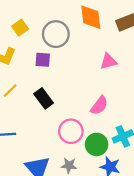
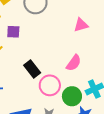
purple square: (43, 60) -> (13, 32), moved
black rectangle: (44, 98) -> (32, 69), moved

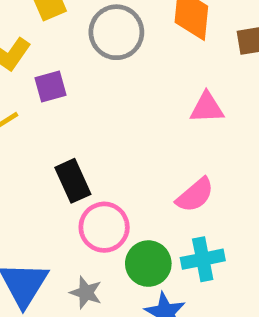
purple square: (13, 32) -> (51, 87), turned -32
pink semicircle: (74, 63) -> (195, 195), moved

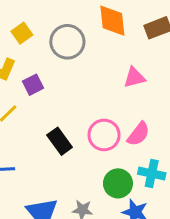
pink circle: (104, 227) -> (104, 135), moved
cyan cross: (203, 259) -> (152, 173), turned 35

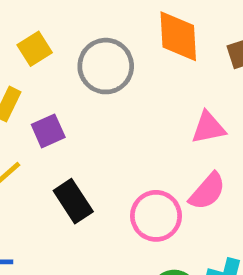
pink semicircle: (138, 134) -> (207, 191), moved
black rectangle: (60, 141) -> (73, 201), moved

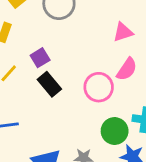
purple square: (48, 131) -> (40, 58), moved

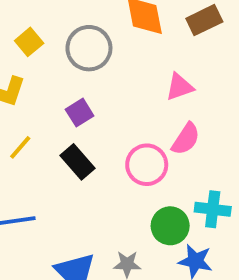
purple square: (40, 58) -> (80, 113), moved

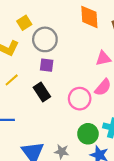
gray circle: (89, 48) -> (45, 39), moved
purple square: (80, 113) -> (47, 65), turned 32

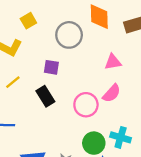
gray circle: (45, 39) -> (69, 35), moved

